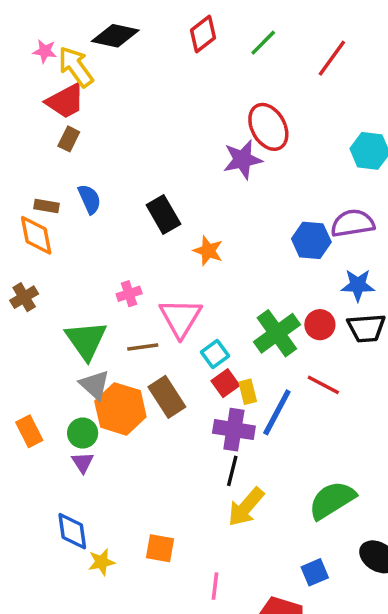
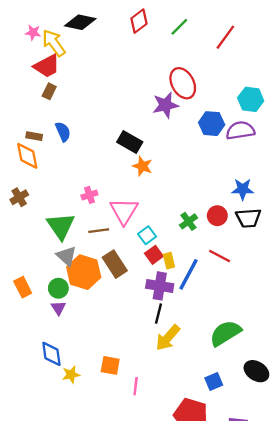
black rectangle: (163, 215) -> (130, 142), moved, turned -30
purple semicircle: (353, 223) -> (240, 130), moved
blue hexagon: (311, 240) -> (212, 124), moved
green cross: (277, 333) -> (188, 221), size x0.6
pink line: (215, 586) -> (136, 386), moved

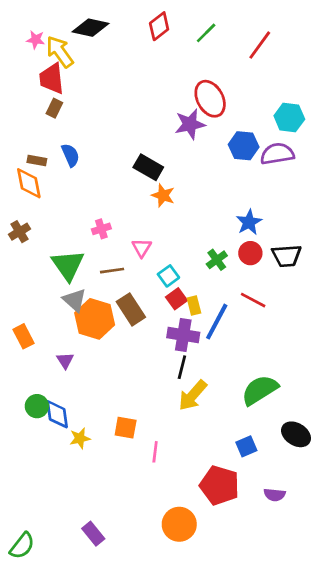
red trapezoid: (47, 66) -> (52, 79), turned 112
blue star: (243, 189) -> (249, 222), moved, turned -30
pink triangle: (124, 211) -> (142, 248), size x0.6
green circle: (58, 288) -> (37, 406), moved

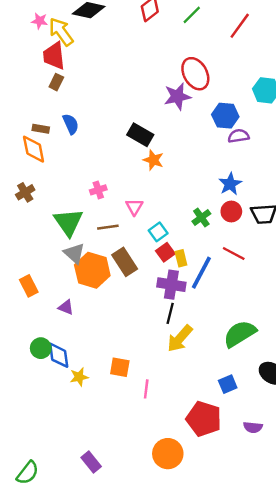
purple semicircle: (277, 154) -> (239, 136), moved, size x0.7
purple triangle: (65, 360) -> (66, 307), turned -35

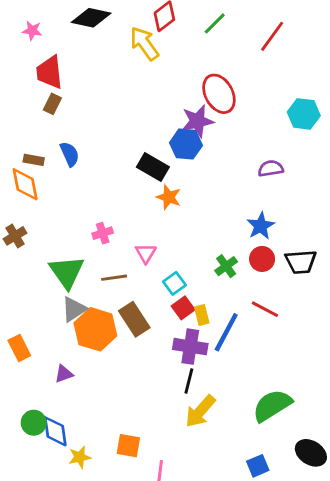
yellow arrow: (61, 32) -> (144, 44), moved
blue hexagon: (225, 116) -> (186, 144), moved
gray triangle: (74, 253) -> (74, 309), turned 45
purple triangle: (66, 307) -> (64, 374), turned -42

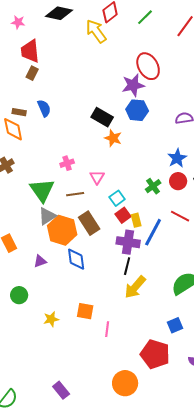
blue hexagon: (186, 144) -> (137, 110), moved
blue diamond: (55, 431) -> (76, 259), moved

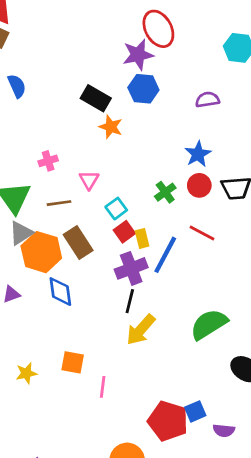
purple cross: (128, 242) -> (131, 268), turned -30
blue square: (175, 325) -> (195, 411), moved

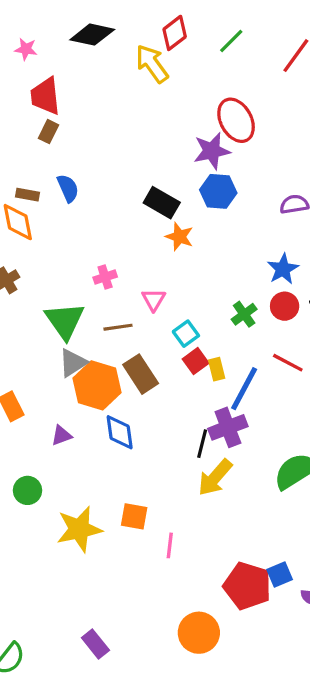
purple cross: (131, 268) -> (228, 427), moved
yellow star: (26, 373) -> (79, 529), size x1.8

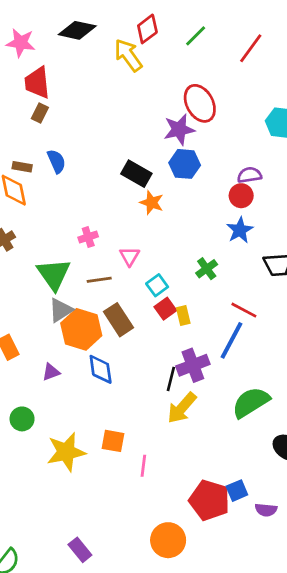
pink star: (26, 49) -> (21, 43), size x1.5
red circle: (285, 306) -> (241, 196), moved
blue line: (244, 389) -> (231, 340), moved

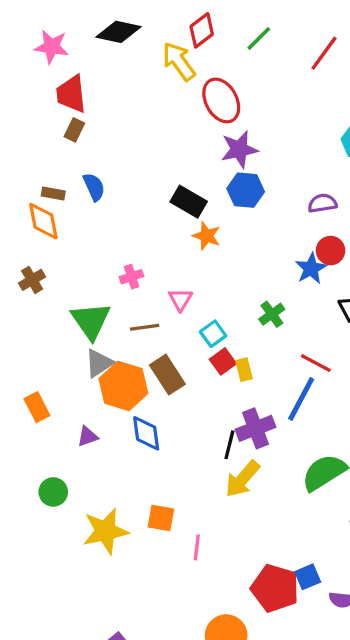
red ellipse: (200, 103) -> (221, 100), moved
red circle: (241, 196) -> (331, 251), moved

